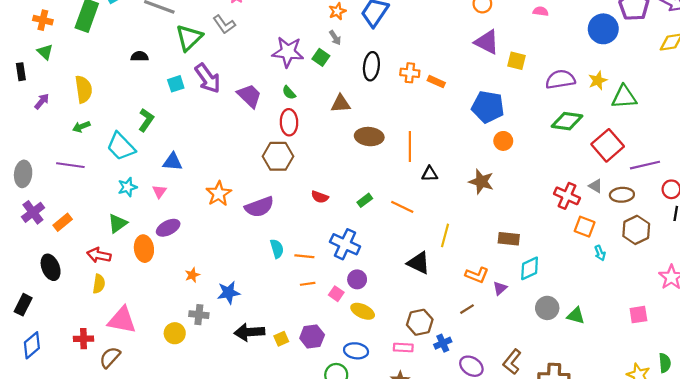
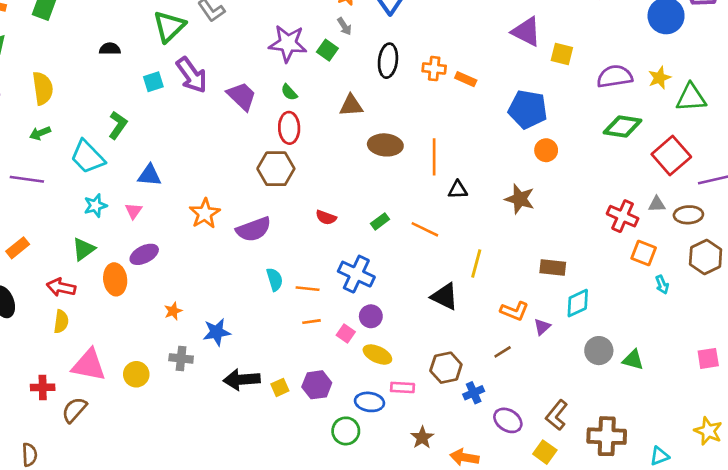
gray triangle: (596, 186) -> (657, 204), turned -32
yellow circle: (175, 333) -> (136, 374), moved
pink rectangle: (403, 348) -> (402, 387), moved

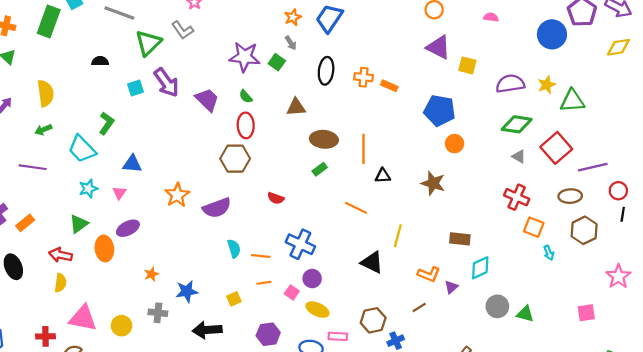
gray triangle: (657, 204) -> (519, 156), moved, turned 32
green rectangle: (380, 221) -> (320, 169), moved
yellow square: (280, 387) -> (234, 299), moved

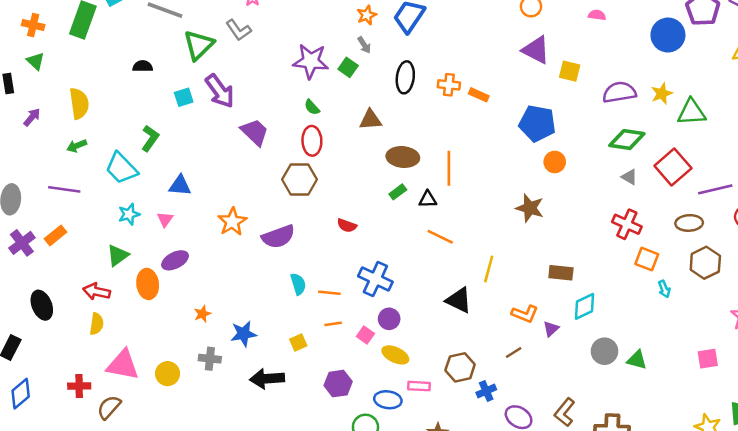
purple trapezoid: (207, 100) -> (255, 132), moved
black triangle: (383, 176) -> (428, 199), moved
orange rectangle: (25, 223) -> (56, 235), moved

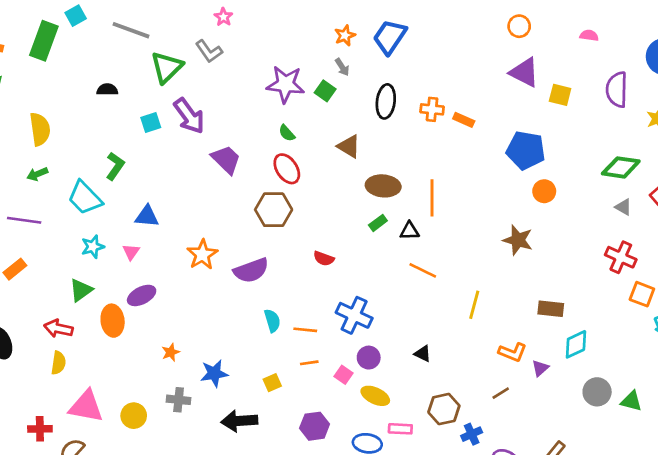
purple semicircle: (619, 92) -> (617, 90), moved, turned -80
brown triangle: (370, 120) -> (349, 146), turned 35
red ellipse: (312, 141) -> (287, 169), turned -32
black triangle: (459, 300) -> (423, 354), moved, size x0.6

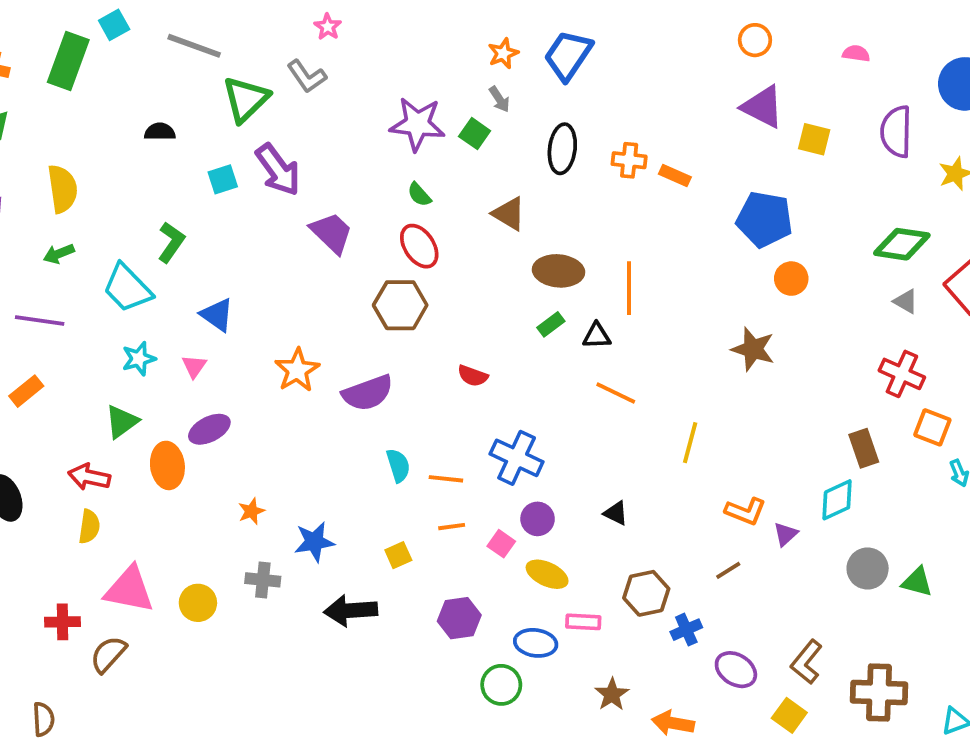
blue triangle: (147, 216) -> (217, 315), turned 30
brown rectangle: (551, 309) -> (864, 448), moved, turned 65

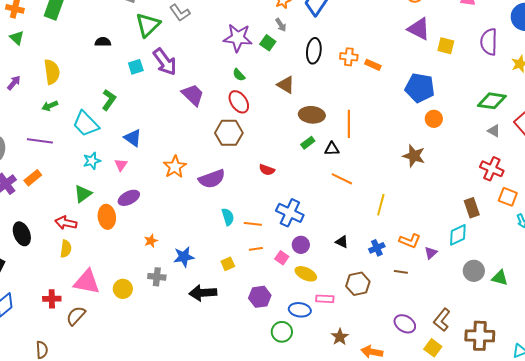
brown line: (728, 570) -> (401, 272), turned 40
blue cross: (686, 630) -> (377, 248), moved

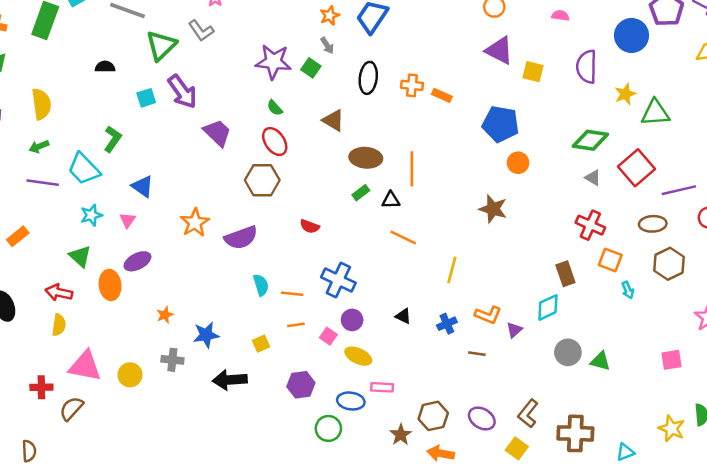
purple line: (40, 141) -> (43, 183), moved
green triangle: (83, 194) -> (80, 256), turned -42
brown hexagon: (358, 284) -> (433, 416), moved

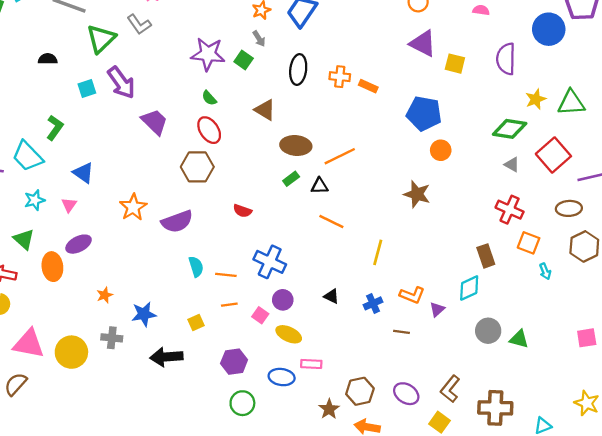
yellow star: (625, 94) -> (536, 99), moved
orange line: (412, 169) -> (340, 156), turned 64
yellow circle: (130, 375) -> (71, 352), size x1.4
green circle: (328, 428) -> (242, 403), moved

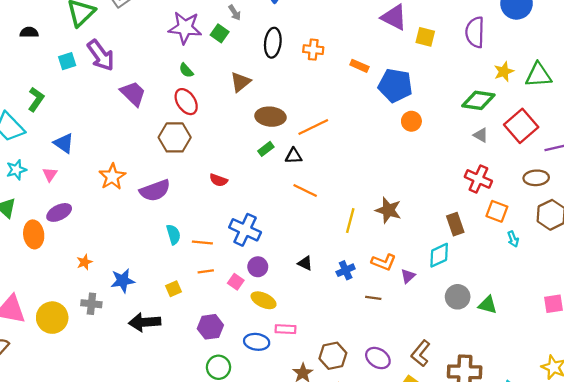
orange rectangle: (368, 86) -> (359, 66), moved
brown triangle: (265, 110) -> (240, 82), turned 50
brown star: (417, 194) -> (388, 210), moved

